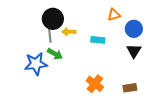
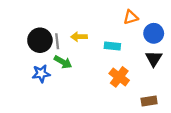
black circle: (53, 19) -> (40, 40), moved
blue star: (36, 64) -> (41, 74), size x0.7
orange cross: (95, 84) -> (119, 77), moved

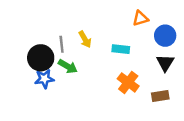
yellow arrow: (79, 37) -> (85, 39), turned -119
black circle: (40, 40) -> (41, 58), moved
brown rectangle: (149, 101) -> (160, 96), moved

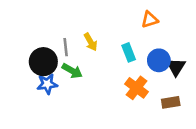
blue circle: (165, 36) -> (159, 60), moved
cyan rectangle: (121, 49) -> (129, 52), turned 63

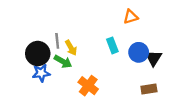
yellow arrow: (91, 42) -> (71, 48), moved
orange cross: (137, 88) -> (88, 86), moved

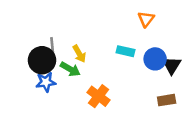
orange triangle: (131, 17) -> (146, 19), turned -35
gray line: (57, 41) -> (52, 46), moved
cyan rectangle: (112, 45) -> (126, 51), turned -56

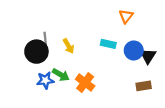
green arrow: (70, 69) -> (61, 75), moved
blue star: (46, 82) -> (45, 80), moved

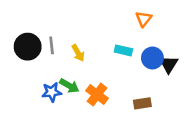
black circle: (36, 52) -> (28, 47), moved
brown rectangle: (144, 86) -> (142, 103), moved

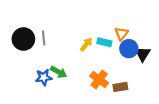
orange triangle: (144, 19) -> (121, 34), moved
yellow arrow: (78, 53) -> (86, 44), moved, turned -112
orange cross: (97, 95) -> (99, 80), moved

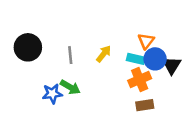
gray line: (44, 38) -> (70, 55), moved
cyan rectangle: (104, 42) -> (136, 59), moved
orange cross: (99, 80) -> (140, 79), moved, turned 30

